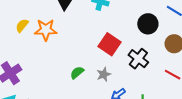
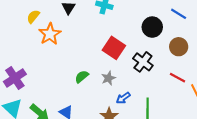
yellow semicircle: (22, 26) -> (33, 17), moved
orange star: (46, 30) -> (50, 34), turned -30

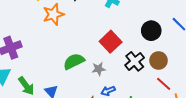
brown circle: (179, 47) -> (159, 61), moved
green semicircle: (82, 77) -> (74, 61), size x1.5

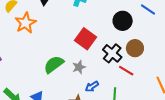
red line: (164, 84) -> (126, 71), moved

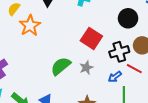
black cross: (112, 53) -> (119, 52), turned 36
blue arrow: (92, 86) -> (115, 77), moved

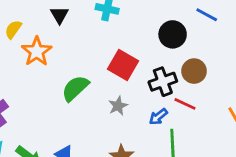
green semicircle: (61, 66) -> (75, 88), moved

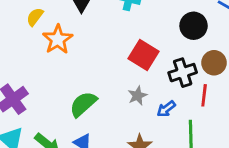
green semicircle: (75, 88) -> (83, 104), moved
red line: (185, 104) -> (204, 95), turned 70
blue arrow: (158, 117) -> (166, 109), moved

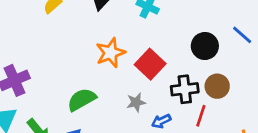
orange star: (58, 39) -> (110, 53), moved

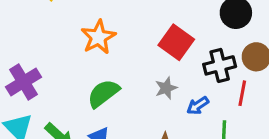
orange star: (110, 53) -> (98, 37), moved

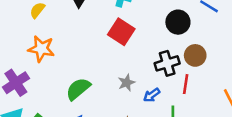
orange star: (98, 37) -> (41, 49), moved, turned -30
red square: (176, 42) -> (121, 32), moved

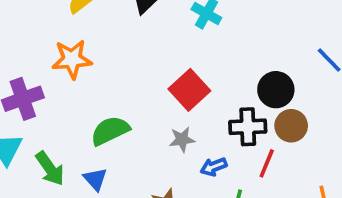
black circle: (178, 22) -> (276, 90), moved
red square: (121, 32) -> (189, 90), moved
orange star: (41, 49) -> (72, 59), turned -30

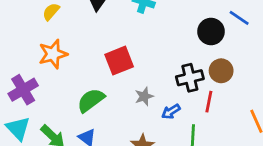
red square: (189, 90) -> (119, 61), moved, turned 32
black circle: (276, 90) -> (211, 31), moved

